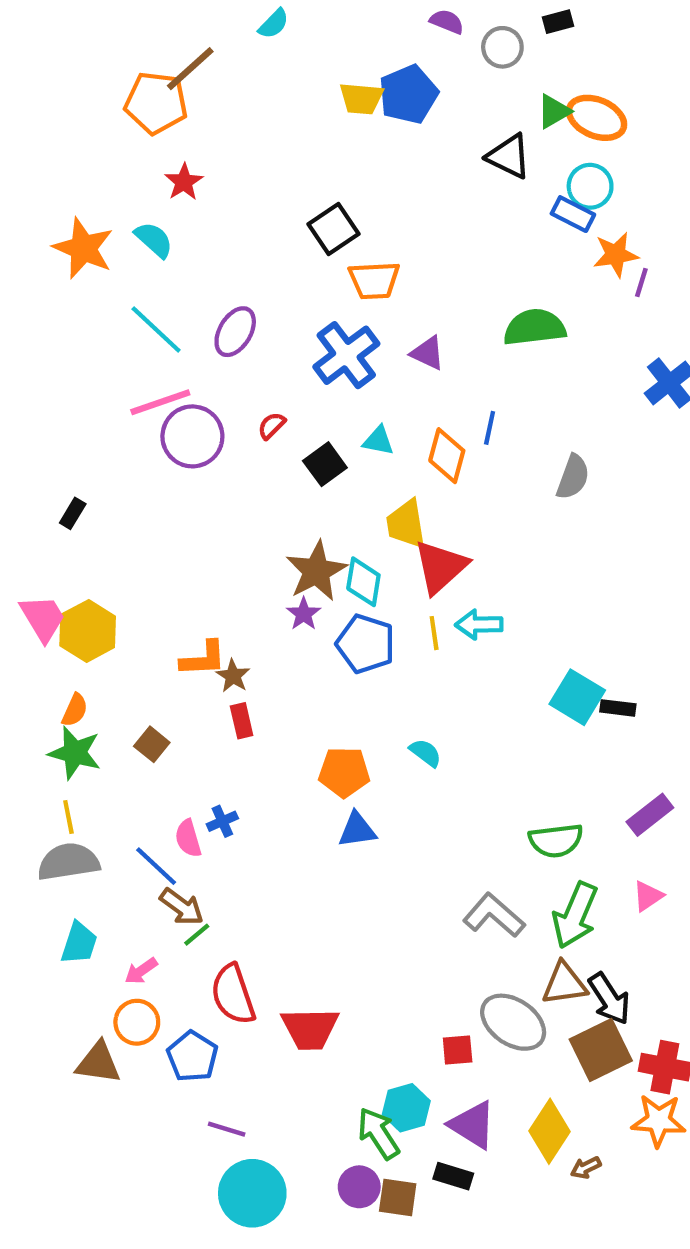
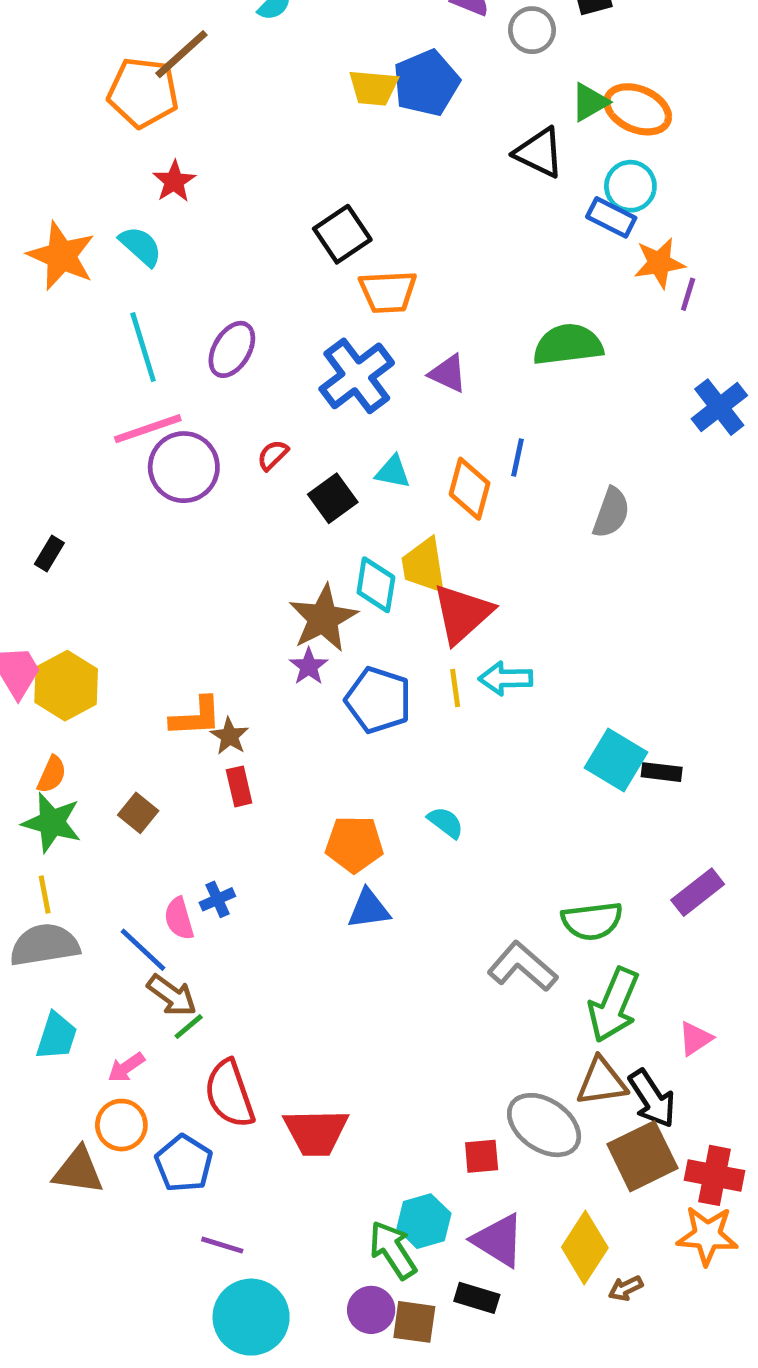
cyan line: (156, 329) -> (143, 347), turned 30
cyan diamond: (363, 582) -> (376, 585), moved
pink triangle: (648, 896) -> (695, 1039), moved
gray L-shape: (494, 915) -> (522, 967), moved

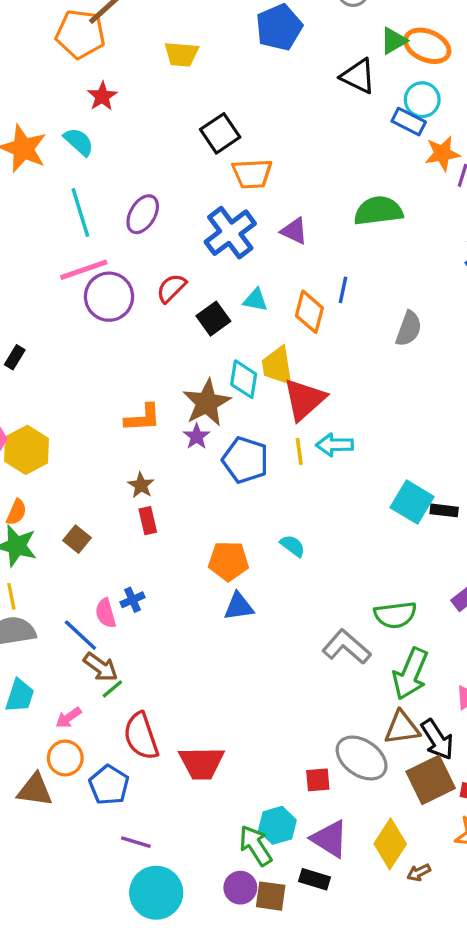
yellow trapezoid: (374, 88) -> (181, 54), moved
red semicircle: (273, 455) -> (171, 288), size x1.4
orange L-shape: (196, 717) -> (143, 418), moved

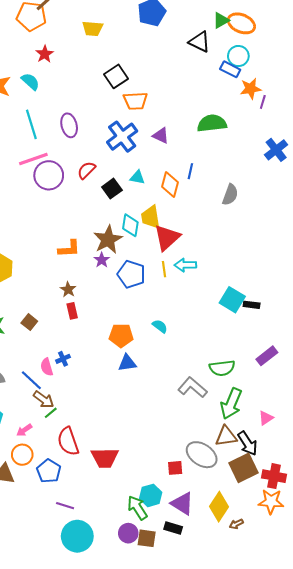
purple ellipse: (143, 214) -> (69, 125), turned -45

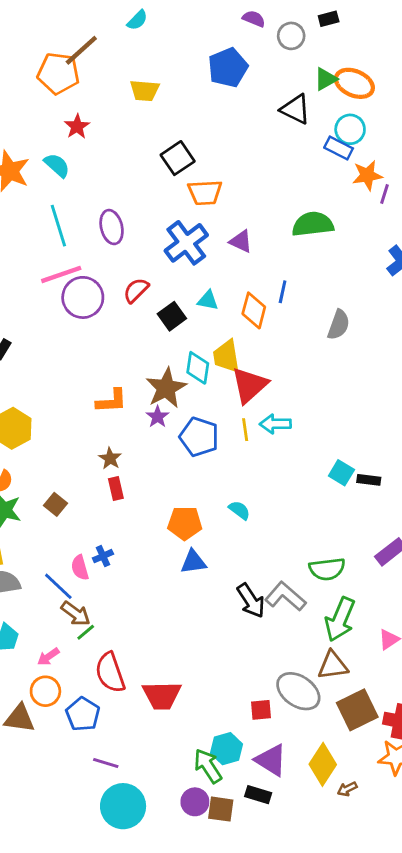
cyan square: (232, 300) -> (341, 473), size x0.7
black arrow: (248, 443) -> (251, 601), moved

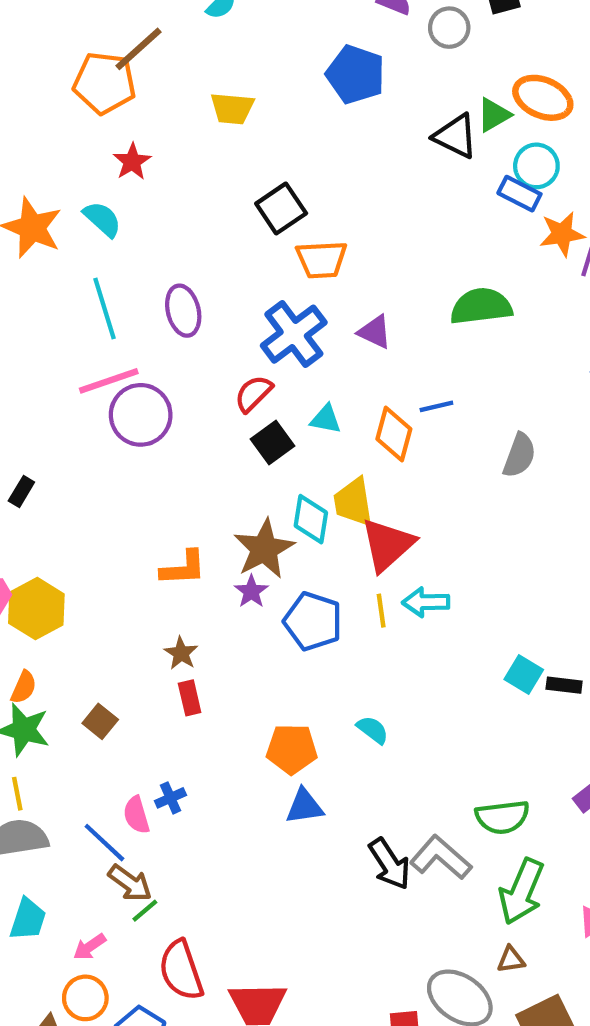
blue pentagon: (228, 68) -> (356, 74), turned -30
green triangle: (326, 79) -> (494, 115), moved
red semicircle: (136, 290) -> (253, 394), moved
blue line: (283, 292) -> (436, 406), turned 65
brown triangle: (333, 665) -> (511, 960), size x0.6

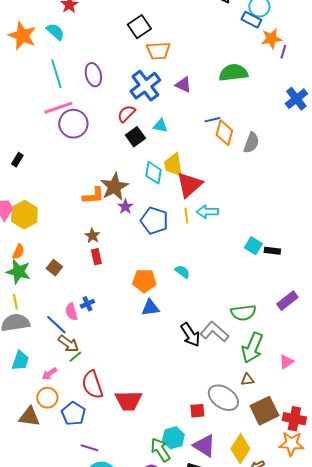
orange diamond: (394, 434) -> (224, 133), moved
brown star: (264, 549) -> (114, 187), moved

